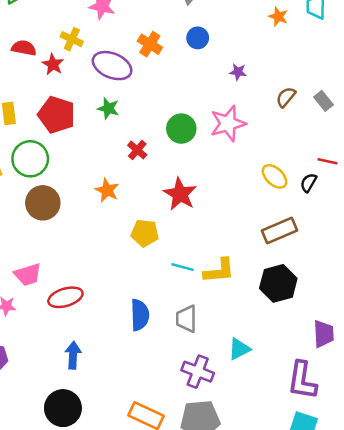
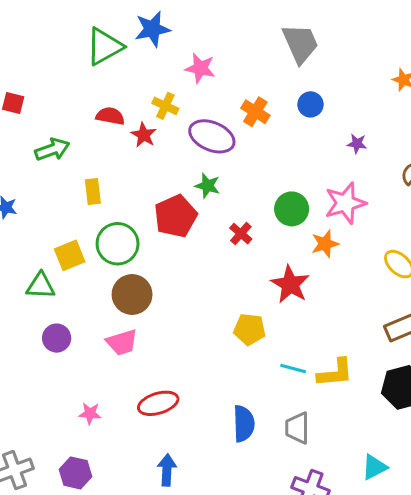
red pentagon: (57, 115) -> (176, 216), moved, turned 30
orange star: (107, 190) -> (325, 244), moved, turned 30
pink trapezoid: (28, 275) -> (122, 342), moved
cyan triangle: (239, 349) -> (374, 467), moved

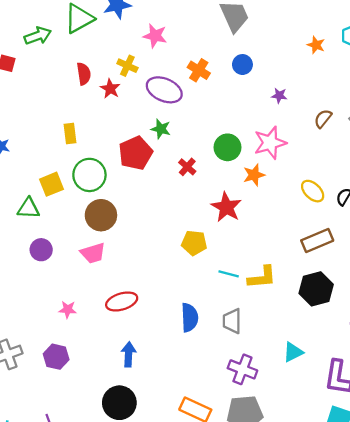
red semicircle: (110, 116) -> (84, 74), turned 70
green arrow: (52, 149) -> (38, 36), moved

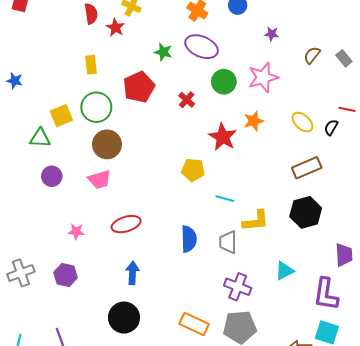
purple ellipse: (164, 90) -> (202, 47), moved
green star: (161, 129) -> (163, 52), moved
yellow rectangle: (70, 134) -> (91, 65), moved
orange star: (254, 175) -> (254, 121), moved
yellow L-shape: (262, 277) -> (256, 221), moved

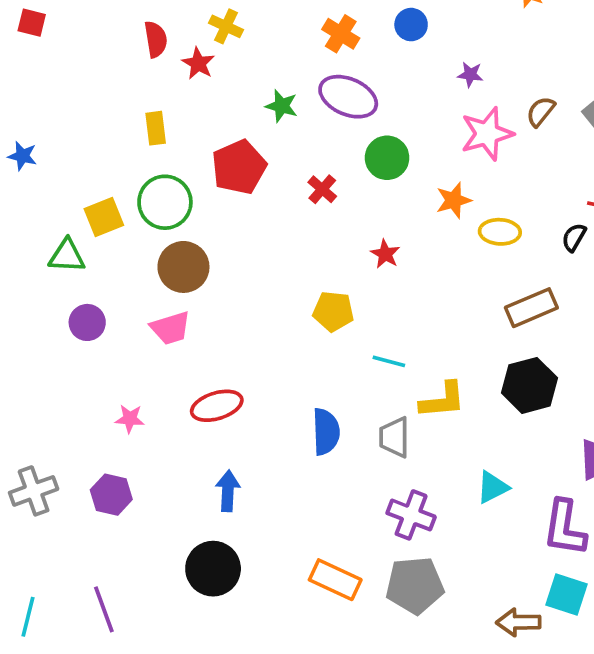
pink star: (263, 77) -> (487, 134), moved
orange star: (254, 121) -> (454, 200), moved
yellow ellipse: (302, 122) -> (500, 232), moved, turned -40
red star: (223, 137) -> (385, 254), size x0.6

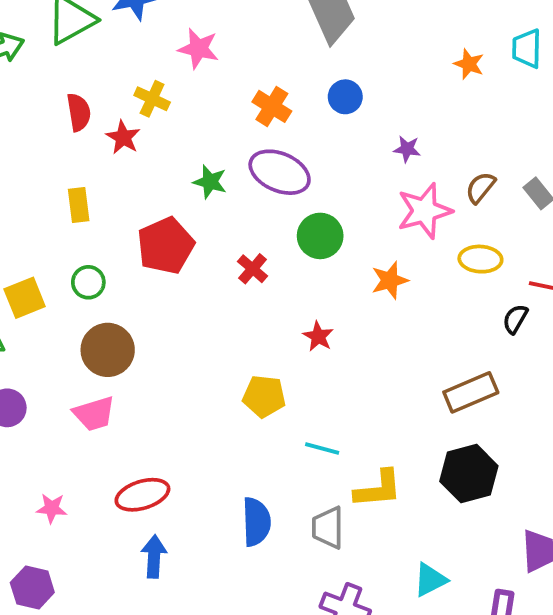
green circle: (165, 202) -> (88, 282), size x0.6
yellow ellipse: (500, 232) -> (480, 259), moved
blue arrow: (228, 491) -> (154, 557), moved

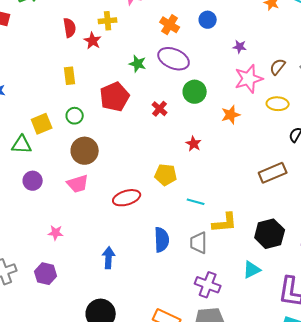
yellow cross: (152, 99) -> (108, 21), turned -30
black hexagon: (469, 474) -> (270, 234), moved
red ellipse: (142, 495) -> (127, 198), moved

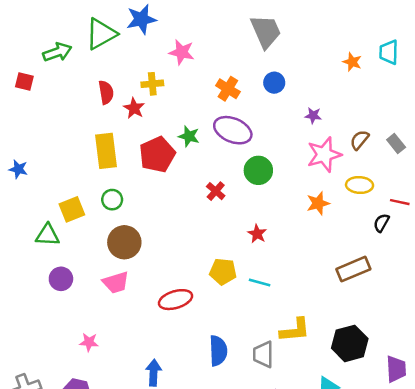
yellow rectangle: (70, 76) -> (106, 151), size x1.6
red pentagon: (115, 97) -> (157, 155), moved
orange star: (231, 115) -> (318, 203), moved
cyan line: (196, 202) -> (260, 282), moved

